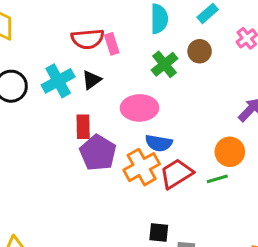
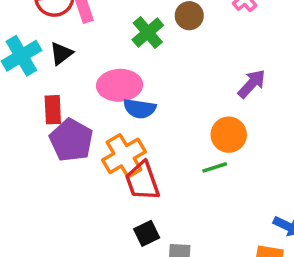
blue semicircle: (159, 143) -> (140, 109), moved
red trapezoid: (176, 174) -> (142, 181), moved, turned -76
black square: (159, 233) -> (147, 233), turned -30

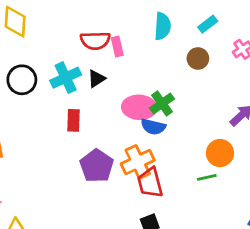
green cross: (148, 32) -> (162, 103), moved
red rectangle: (53, 110) -> (74, 120), moved
purple pentagon: (71, 140) -> (97, 166), moved

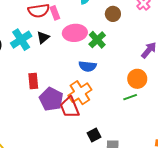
green cross: (162, 103) -> (97, 40), moved
pink ellipse: (139, 107) -> (75, 33), moved
red rectangle: (74, 120) -> (33, 81), moved
red trapezoid: (150, 183) -> (70, 107), moved

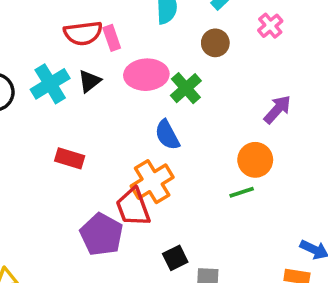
blue semicircle: (88, 66) -> (167, 135), turned 54
red rectangle: (33, 81) -> (70, 158), turned -70
purple pentagon: (51, 99) -> (102, 234), moved

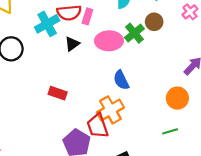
pink rectangle: (112, 38) -> (87, 16), turned 35
cyan cross: (50, 84) -> (47, 24), moved
green cross: (186, 88) -> (134, 33), moved
green line: (242, 192) -> (170, 131), moved

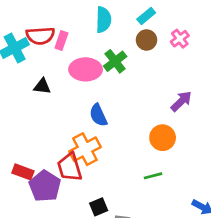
brown circle: (154, 22) -> (147, 40), moved
black triangle: (72, 44) -> (42, 86), moved, turned 42
red rectangle: (58, 93) -> (23, 172), moved

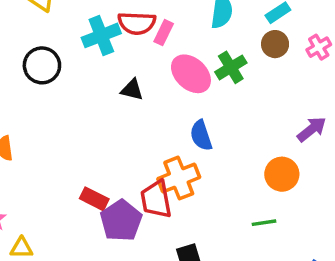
pink ellipse: (86, 69) -> (191, 74), turned 36

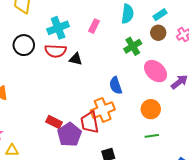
red semicircle: (137, 23) -> (56, 51), moved
pink ellipse: (191, 74) -> (156, 71), moved
orange circle: (282, 174) -> (151, 109), moved

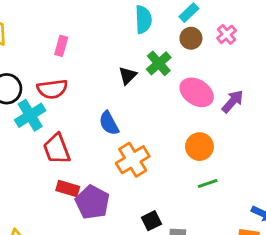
pink rectangle: (94, 26) -> (61, 46), moved
cyan cross: (58, 28) -> (30, 115), moved
black triangle: (76, 59) -> (128, 76), moved, turned -48
blue semicircle: (116, 85) -> (109, 123), moved
red trapezoid: (90, 122) -> (57, 149), moved

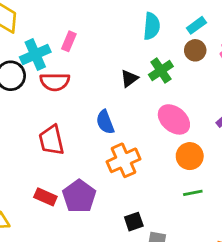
pink ellipse: (197, 92) -> (174, 119), moved
cyan cross: (30, 115) -> (35, 55), moved
red rectangle: (68, 189) -> (45, 197), moved

